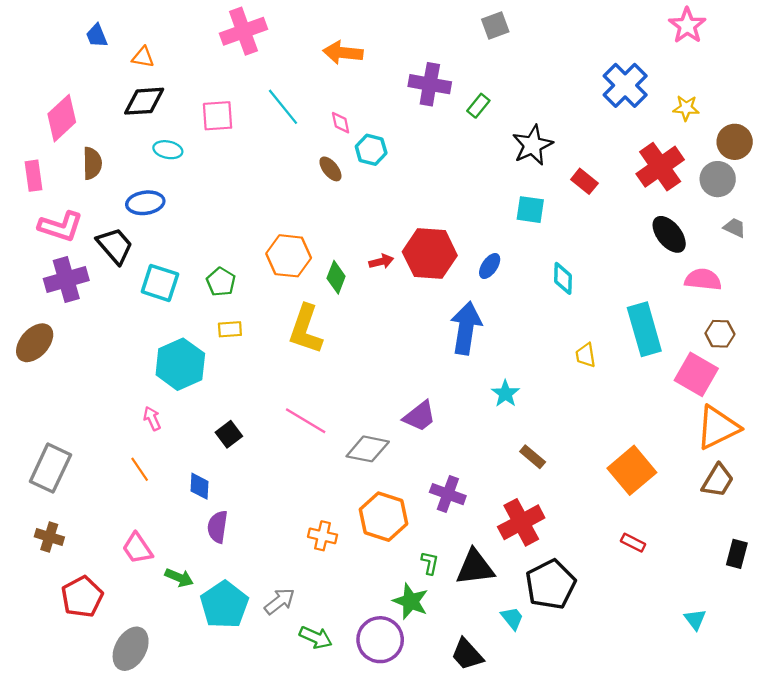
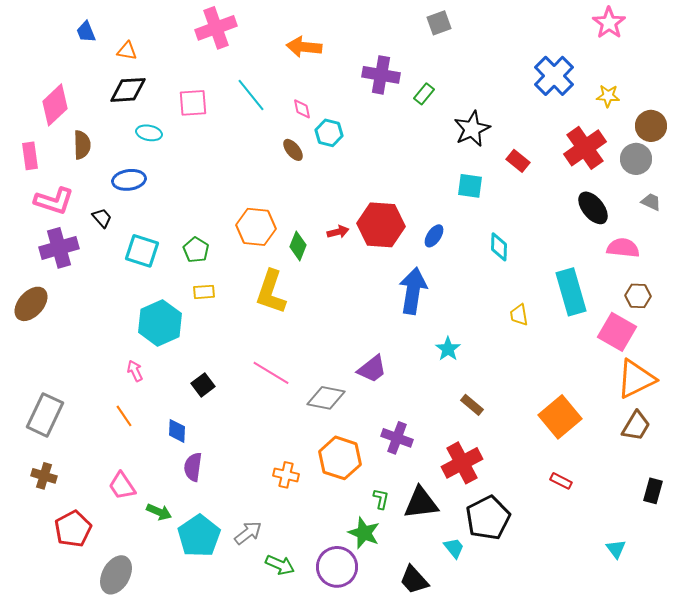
black trapezoid: (115, 246) -> (102, 218), size x0.6

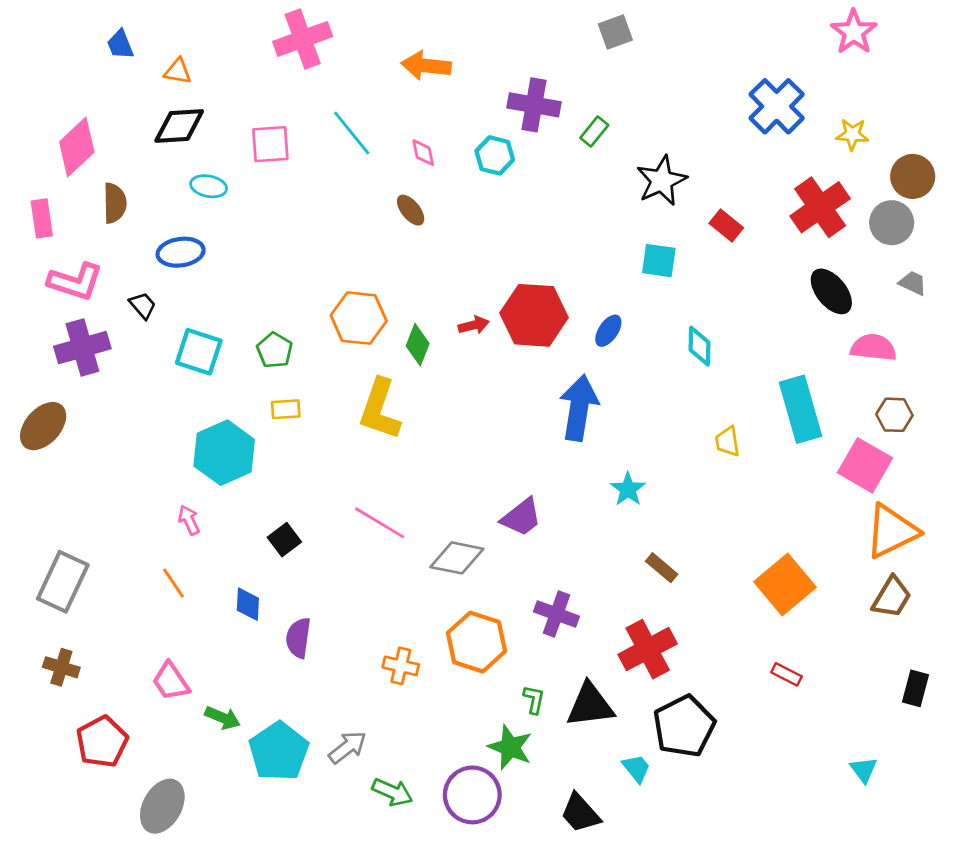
cyan hexagon: (329, 133) -> (495, 155), moved
purple semicircle: (193, 467) -> (298, 638), moved

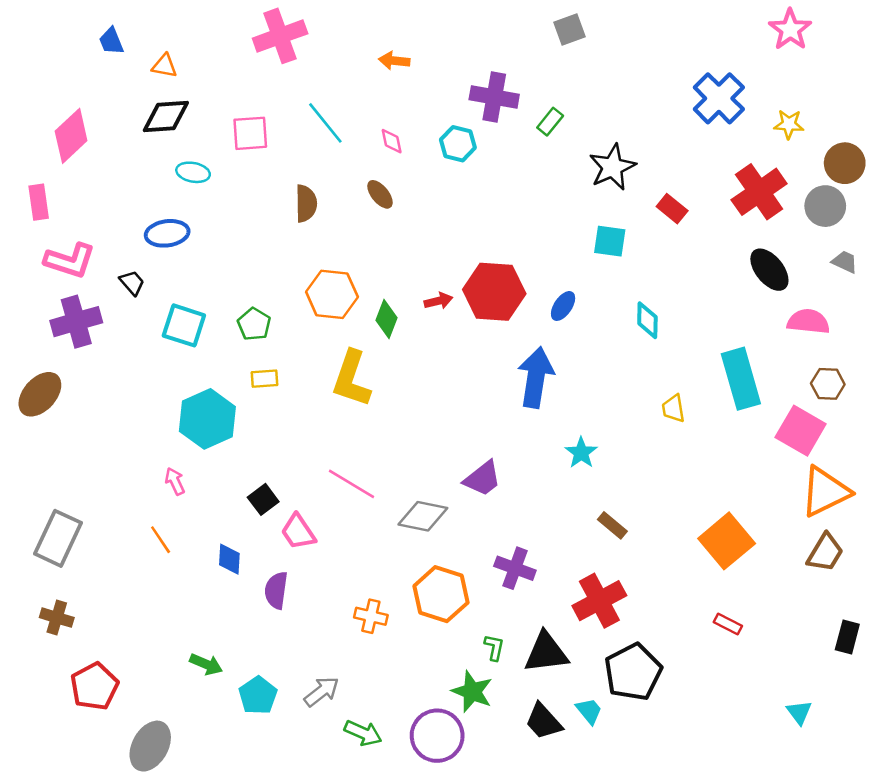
orange arrow: (426, 66) -> (394, 61), size x0.7
brown semicircle: (115, 203) -> (306, 203), moved
pink trapezoid: (171, 681) -> (298, 532), moved
cyan pentagon: (279, 751) -> (258, 695), size x0.7
black trapezoid: (580, 813) -> (544, 721), moved

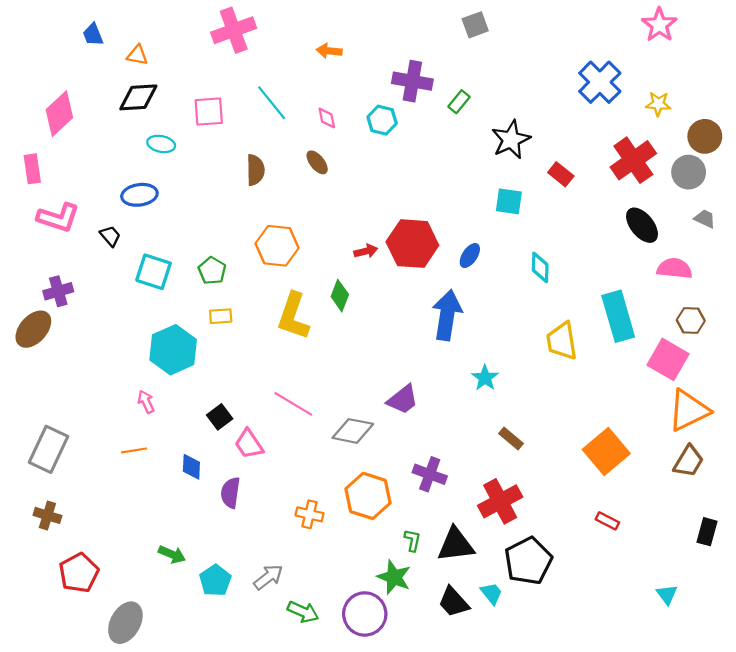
green diamond: (386, 319) -> (340, 296), moved
purple cross: (76, 322) -> (58, 291), moved, size x0.7
yellow trapezoid: (673, 409) -> (562, 341), size x1.6
orange line: (161, 540) -> (134, 450), turned -65

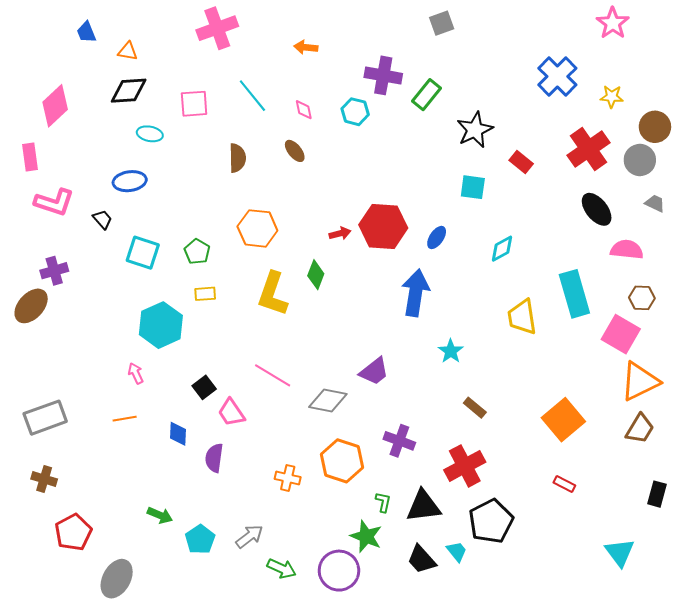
green rectangle: (459, 102) -> (427, 95), size x1.4
cyan diamond: (540, 267) -> (502, 249), turned 60
gray rectangle: (49, 449) -> (45, 418), turned 45
cyan triangle: (667, 594) -> (620, 552), size x1.5

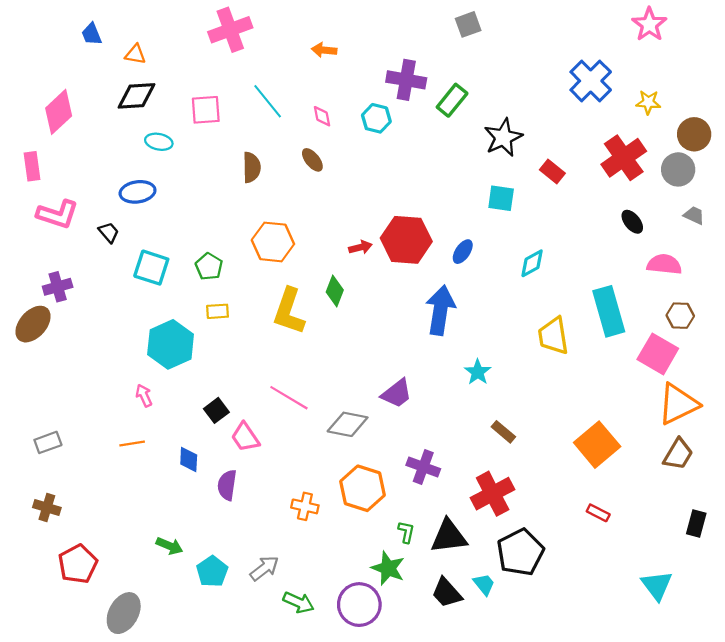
black ellipse: (597, 209) -> (632, 222), size x0.7
gray rectangle: (45, 418) -> (48, 442), size x0.6

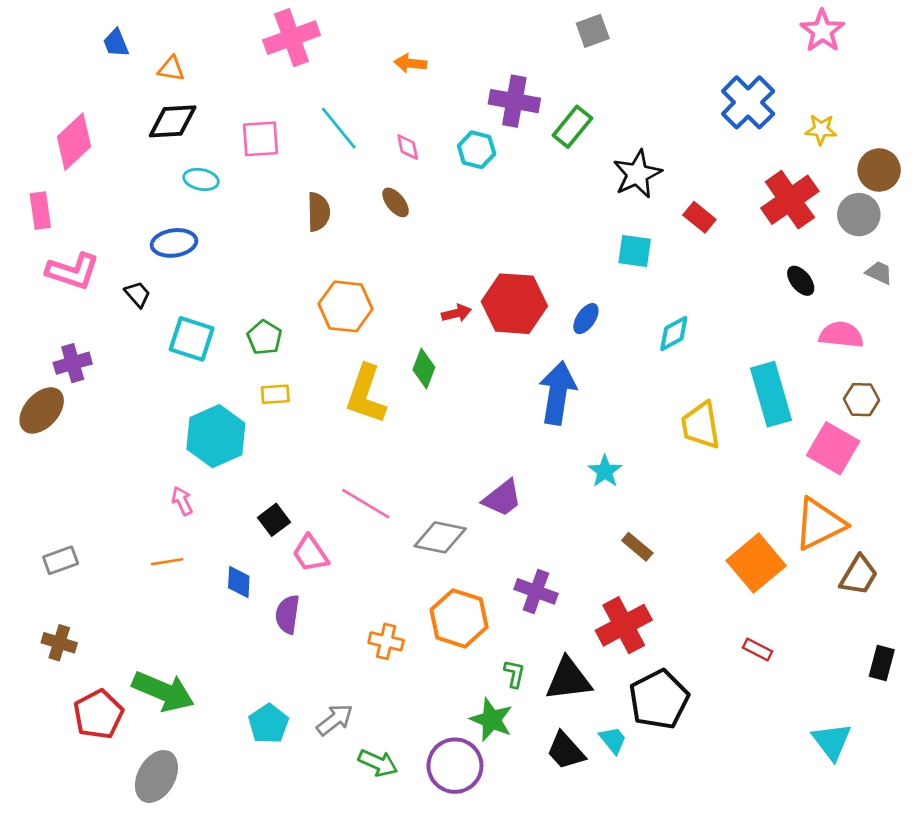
orange triangle: (678, 404) -> (820, 524), moved
green arrow: (169, 546) -> (163, 691), moved, size x1.8

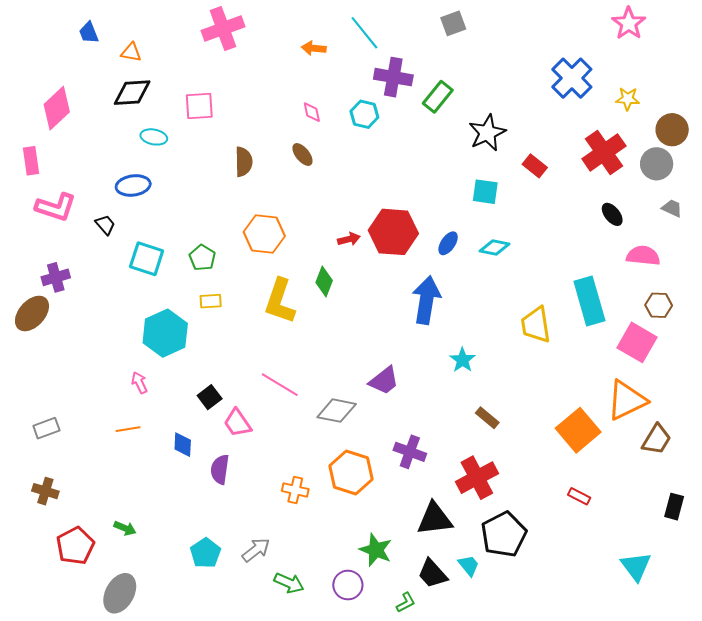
cyan line: (339, 128) -> (364, 33), moved
cyan diamond: (674, 333) -> (495, 247), moved, turned 40
green L-shape: (514, 674) -> (406, 603), moved, turned 50
green arrow: (163, 691) -> (125, 528), size x0.5
purple circle: (455, 766) -> (348, 585), size x0.7

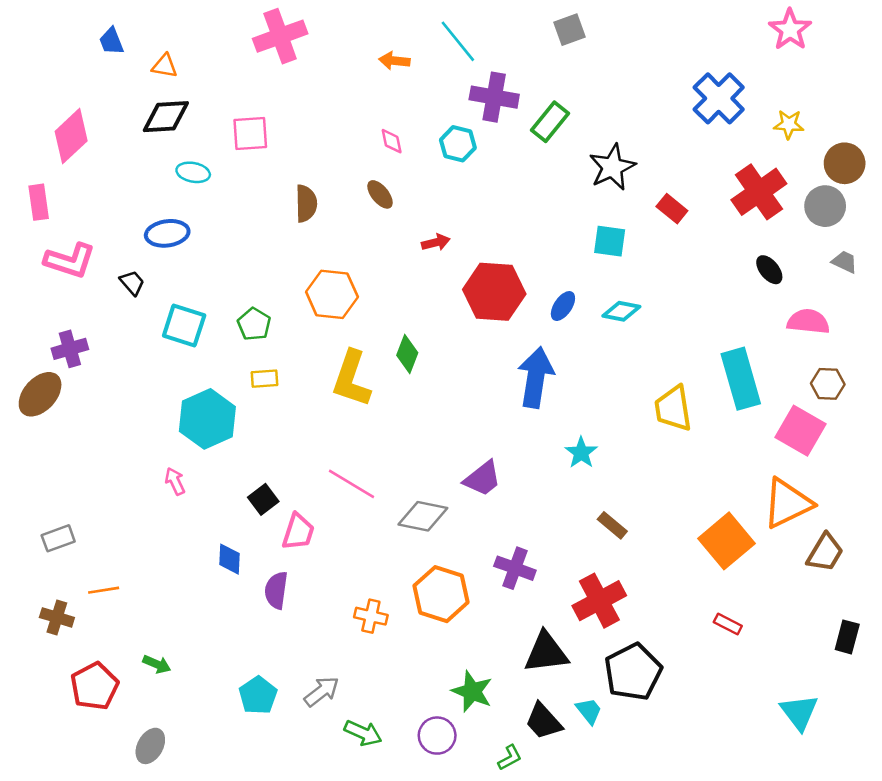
red arrow: (349, 239) -> (436, 242), moved
pink trapezoid: (237, 423) -> (298, 532), turned -128
orange line: (128, 429) -> (104, 590), moved
gray ellipse: (120, 593) -> (150, 746), size x0.7

